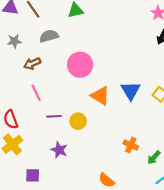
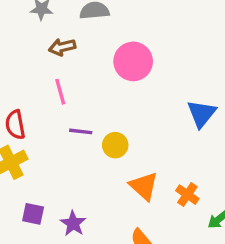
orange triangle: (100, 96) -> (144, 186), moved
purple star: (59, 150) -> (73, 223), moved

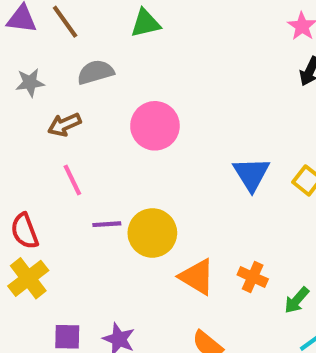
yellow circle: (115, 145) -> (152, 233), size x1.5

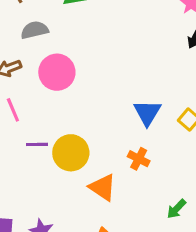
pink circle: (155, 126) -> (57, 72), moved
orange cross: (253, 277) -> (139, 159), moved

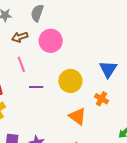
gray semicircle: (35, 30) -> (37, 13), turned -60
yellow circle: (71, 153) -> (70, 81), moved

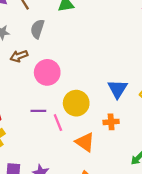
pink circle: (51, 41) -> (47, 72), moved
pink line: (21, 64) -> (58, 123), moved
orange cross: (101, 99) -> (111, 122), turned -32

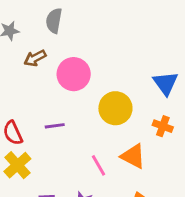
purple line: (38, 111) -> (55, 126), moved
orange cross: (111, 122) -> (163, 126), turned 32
pink line: (58, 123) -> (99, 165), moved

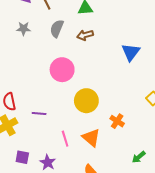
brown arrow: (35, 58) -> (85, 35), moved
blue triangle: (166, 83) -> (131, 52), moved
purple line: (55, 126) -> (39, 114), moved

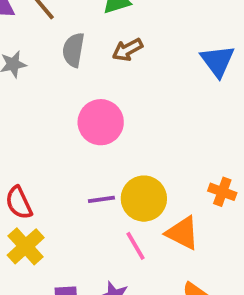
yellow circle: (86, 101) -> (144, 199), moved
purple line: (39, 114) -> (101, 199), moved

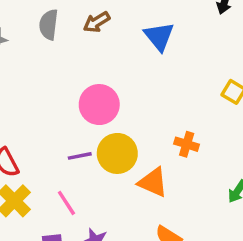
blue triangle: (218, 61) -> (159, 36), moved
pink circle: (101, 122) -> (99, 105), moved
pink line: (136, 246) -> (66, 203), moved

